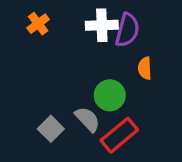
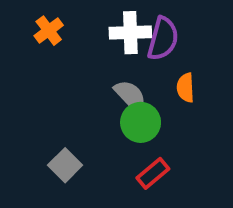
gray semicircle: (87, 119) -> (130, 96), moved
red rectangle: (119, 135) -> (153, 173), size x0.7

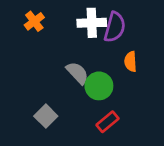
gray semicircle: (130, 96) -> (77, 73), moved

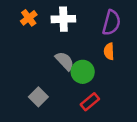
white cross: (92, 23) -> (63, 19), moved
purple semicircle: (115, 27) -> (111, 23), moved

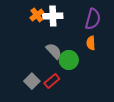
orange cross: (29, 18) -> (37, 15), moved
red rectangle: (90, 102) -> (52, 81), moved

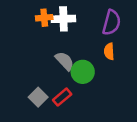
orange cross: (37, 15) -> (44, 18), turned 32

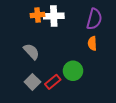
gray semicircle: (65, 61) -> (31, 52), moved
green circle: (83, 72) -> (73, 71), moved

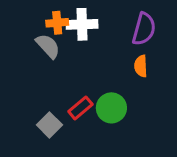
gray semicircle: (31, 52) -> (48, 46), moved
red rectangle: (53, 82) -> (80, 108), moved

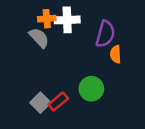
purple semicircle: (144, 29) -> (105, 34), moved
red rectangle: (80, 108) -> (58, 101), moved

